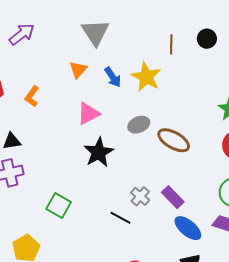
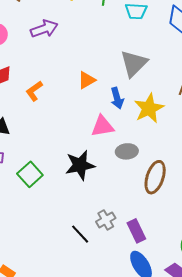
gray triangle: (95, 32) -> (134, 63), moved
pink triangle: (88, 114) -> (102, 126), moved
brown ellipse: (174, 140) -> (155, 177), turned 60
green square: (59, 205) -> (30, 174), moved

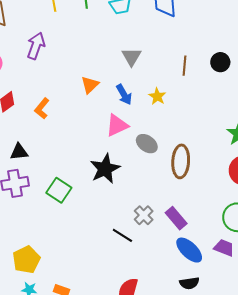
purple arrow: (44, 29) -> (36, 46), turned -36
gray triangle: (134, 63) -> (131, 57), size x0.7
yellow star: (149, 108) -> (157, 96), size x0.6
gray ellipse: (127, 151) -> (147, 144), turned 55

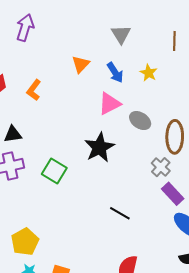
gray cross: (144, 215) -> (161, 167), moved

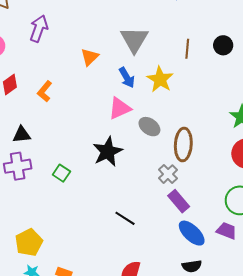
gray triangle: (121, 34) -> (134, 40), size x1.4
orange triangle: (81, 64) -> (90, 57), moved
yellow star: (149, 73) -> (160, 79), size x1.5
green square: (54, 171) -> (61, 173), size x0.7

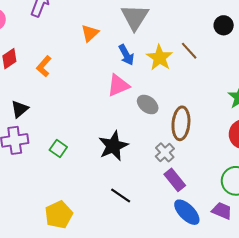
brown line: (187, 49) -> (189, 51), moved, turned -48
black triangle: (22, 135) -> (20, 109), turned -36
black star: (108, 152) -> (113, 146), moved
yellow pentagon: (29, 242) -> (59, 215), moved

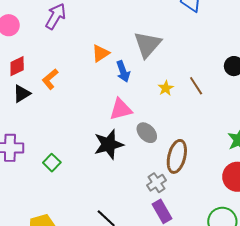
blue arrow: (126, 55) -> (123, 71), moved
yellow star: (160, 58) -> (166, 88), size x0.6
black triangle: (20, 109) -> (22, 94), moved
black star: (113, 146) -> (109, 144), moved

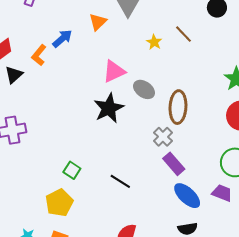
orange triangle: (101, 53) -> (98, 22), moved
blue arrow: (123, 71) -> (62, 39), moved, turned -100
green square: (52, 163) -> (72, 170), moved

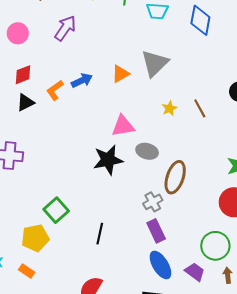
gray ellipse: (144, 89) -> (147, 151), turned -35
green square: (72, 170) -> (56, 210), size x1.4
black line: (120, 181) -> (100, 234), turned 55

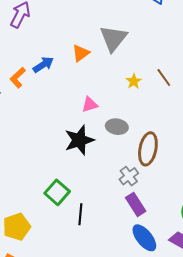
pink triangle: (123, 126) -> (90, 105), size x0.7
green square: (56, 210) -> (57, 192), moved

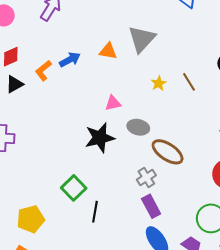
orange triangle: (81, 53) -> (108, 51), turned 42
brown ellipse: (148, 149) -> (168, 152), turned -72

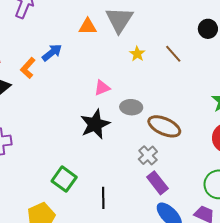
orange triangle: (108, 51) -> (88, 27), moved
yellow star: (159, 83) -> (137, 54), moved
green square: (74, 188) -> (64, 179), moved

